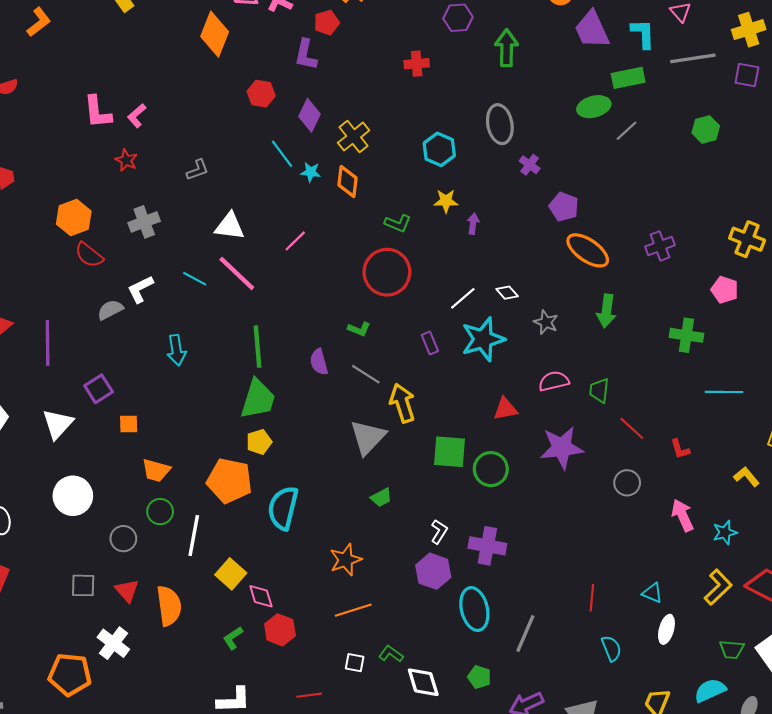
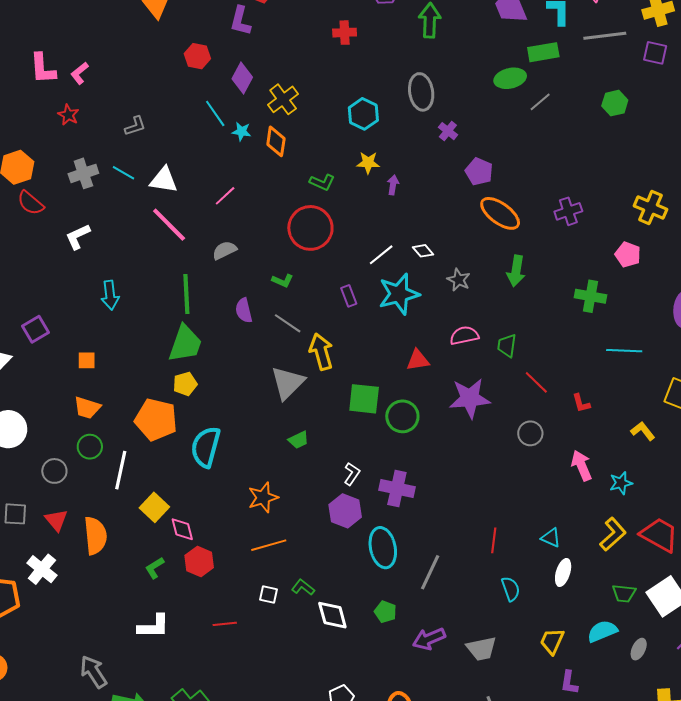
cyan line: (195, 279) -> (124, 173), moved
gray semicircle: (110, 310) -> (225, 250), moved
orange square: (129, 424) -> (87, 360), moved

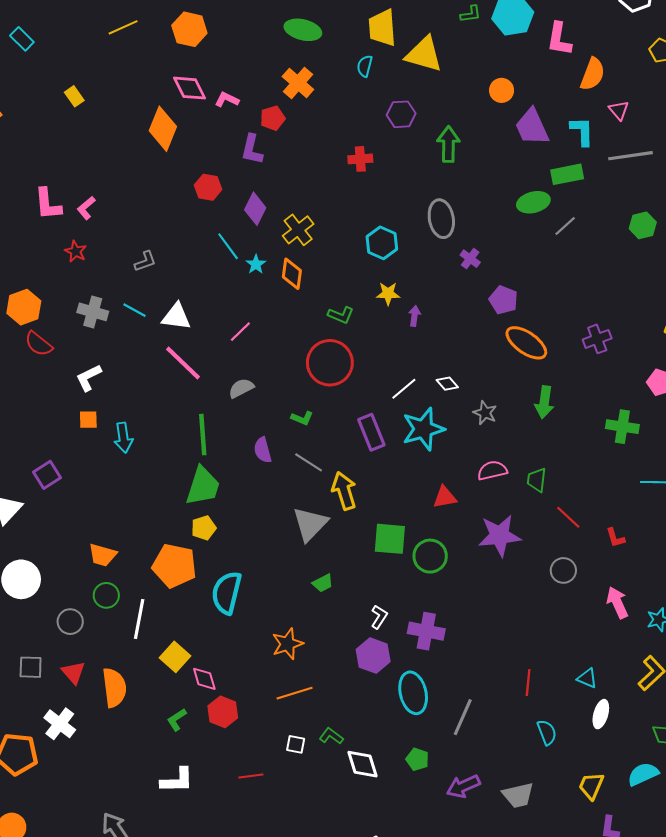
cyan star: (242, 131) -> (256, 264), turned 30
gray cross: (83, 173) -> (93, 312), turned 36
purple rectangle: (349, 296) -> (371, 432), size x1.6
orange square: (87, 360) -> (88, 420), moved

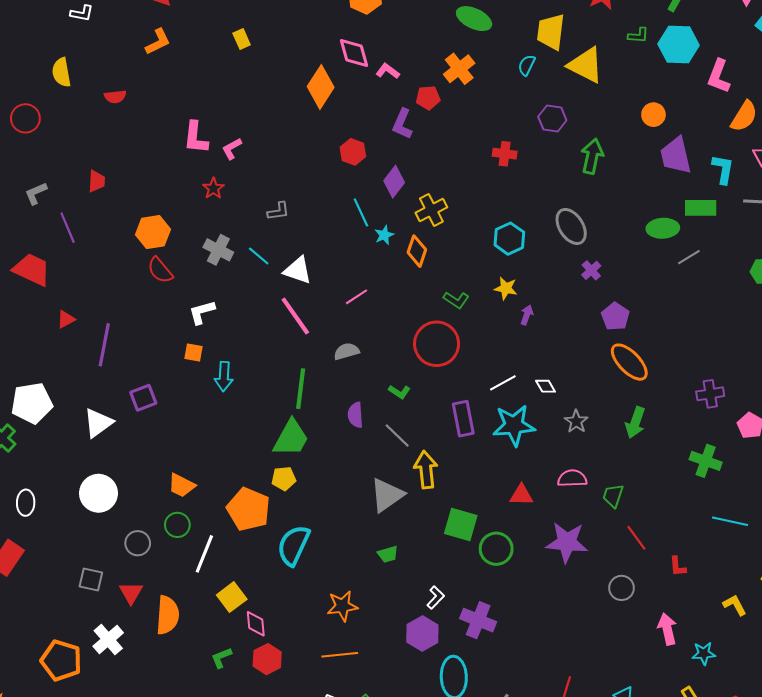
gray ellipse: (441, 219) -> (571, 226), turned -33
purple cross: (597, 339) -> (710, 394), moved

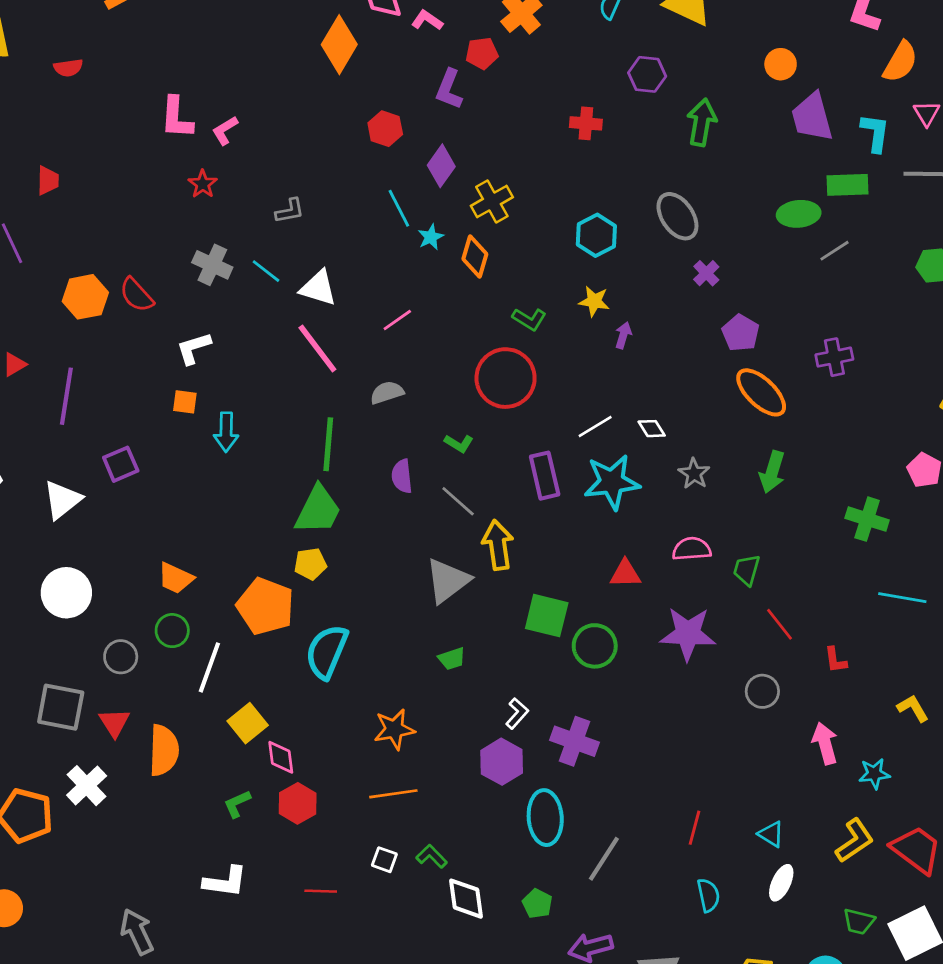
orange hexagon: (153, 232) -> (85, 297), moved
purple cross: (710, 394) -> (834, 357), moved
gray square: (91, 579) -> (61, 707), size x1.5

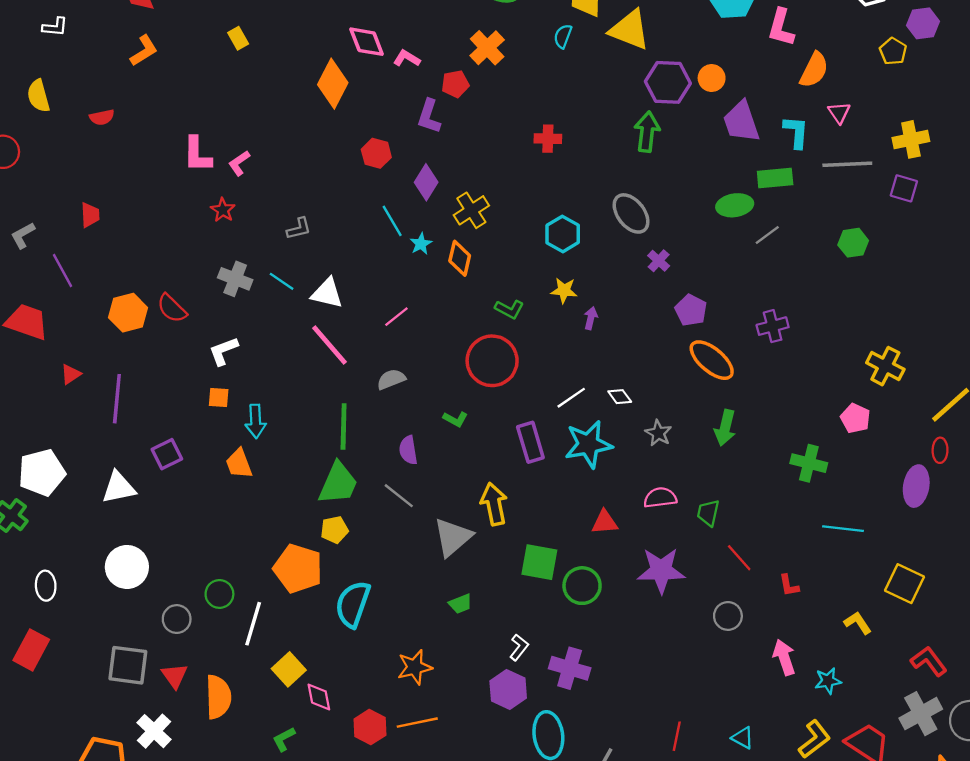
purple hexagon: (647, 74) -> (668, 82), moved, size x1.4
white triangle: (62, 500) -> (119, 488), turned 30
gray line: (458, 501) -> (399, 496), moved
orange trapezoid: (176, 578) -> (239, 464), moved, turned 48
red hexagon: (298, 803) -> (370, 727), moved

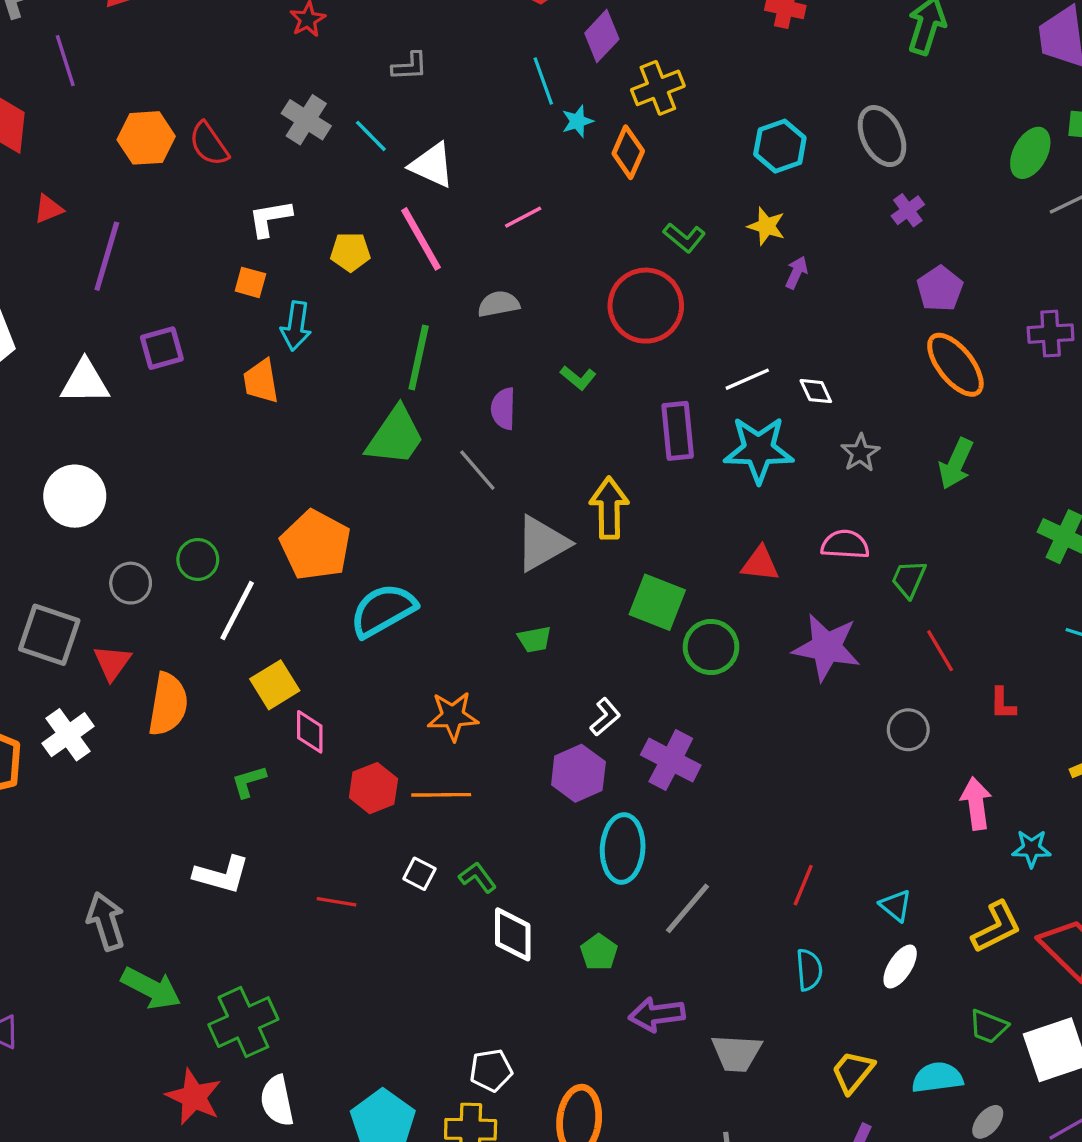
green ellipse: (735, 205) -> (1030, 153), turned -64
yellow pentagon: (334, 530) -> (350, 252), moved
cyan semicircle: (353, 604) -> (383, 610), turned 30

